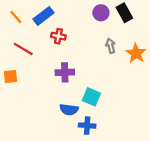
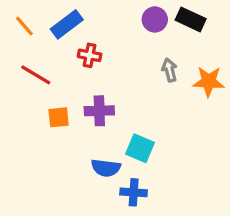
black rectangle: (124, 13) -> (191, 19), turned -36
orange star: (136, 53) -> (209, 81), turned -30
orange square: (11, 77) -> (59, 117), moved

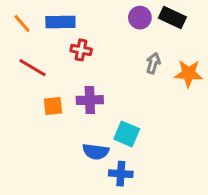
blue rectangle: (67, 24) -> (60, 22), turned 36
gray arrow: (169, 70) -> (153, 63), turned 30

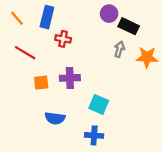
black rectangle: (172, 18) -> (129, 26), moved
blue rectangle: (60, 22) -> (47, 17), turned -75
blue semicircle: (96, 152) -> (55, 118), moved

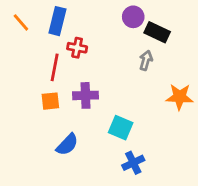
red line: (25, 53) -> (55, 67), moved, turned 70
orange star: (147, 57) -> (180, 97), moved
blue semicircle: (55, 118) -> (67, 145), turned -54
blue cross: (94, 135) -> (133, 163), moved, turned -30

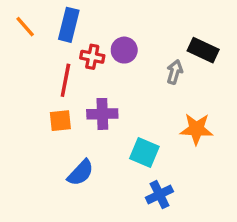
purple circle: (133, 17) -> (124, 50), moved
black rectangle: (157, 32) -> (203, 50), moved
orange star: (180, 97) -> (196, 129), moved

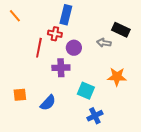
blue rectangle: (69, 25) -> (66, 15), moved
purple circle: (124, 50) -> (74, 48), moved
gray arrow: (175, 72) -> (104, 43), turned -96
orange square: (60, 121) -> (20, 95), moved

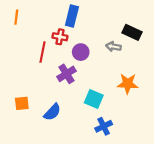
orange line: (15, 16) -> (16, 17), turned 48
purple cross: (61, 68) -> (67, 74), turned -30

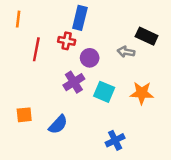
red line: (42, 52) -> (36, 49), moved
cyan square: (94, 99) -> (104, 92), moved

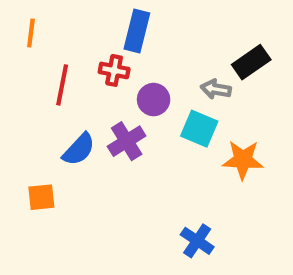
black rectangle: (147, 36) -> (251, 62), turned -60
cyan square: (104, 92) -> (199, 129), moved
blue semicircle: (58, 125) -> (79, 149), moved
blue cross: (115, 140) -> (197, 241), turned -30

